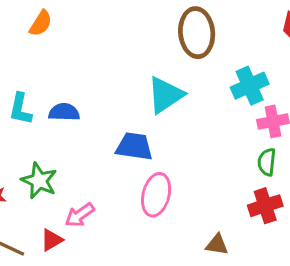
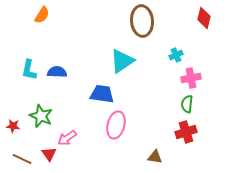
cyan cross: (250, 86) -> (176, 55), size x0.6
red triangle: (52, 240) -> (49, 154), turned -35

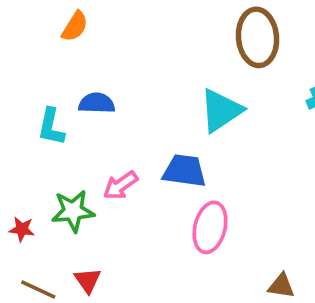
blue semicircle: (57, 72) -> (97, 103), moved
green star: (41, 116) -> (73, 211), turned -30
pink arrow: (67, 138) -> (120, 185), moved

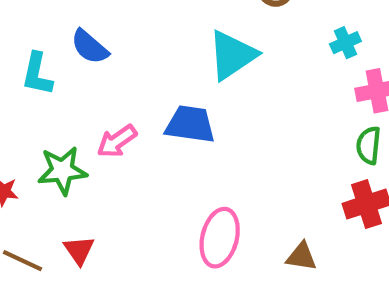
blue semicircle: (97, 103) -> (90, 47), turned -141
pink ellipse: (210, 227) -> (220, 238), moved

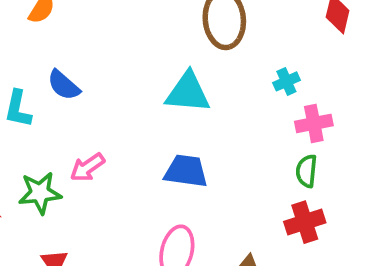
cyan triangle: (232, 55) -> (188, 92), turned 39
blue trapezoid: (190, 124) -> (186, 171), moved

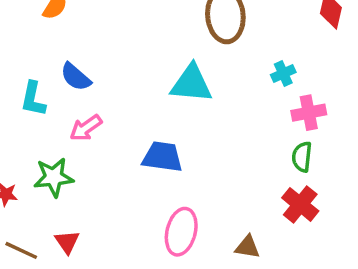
pink arrow: (87, 167) -> (86, 128), moved
blue trapezoid: (186, 171) -> (162, 157), moved
red cross: (305, 222) -> (300, 204), turned -33

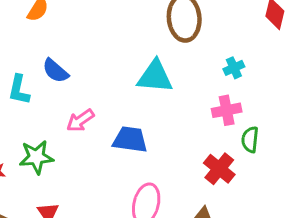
pink cross: (309, 113) -> (227, 110), moved
pink arrow: (86, 128) -> (80, 120), moved
red cross: (300, 204) -> (219, 169), moved

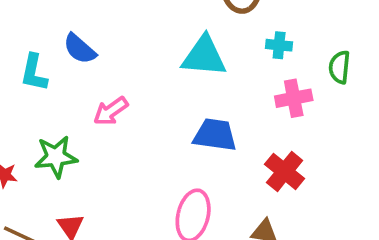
cyan cross: (234, 68) -> (279, 45), moved, turned 30
blue trapezoid: (130, 140) -> (215, 135), moved
green semicircle: (250, 140) -> (339, 67), moved

